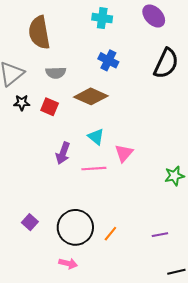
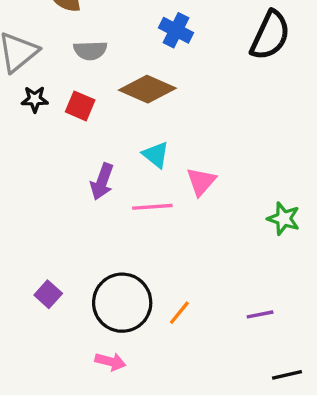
green star: (174, 176) -> (284, 219), turned 30

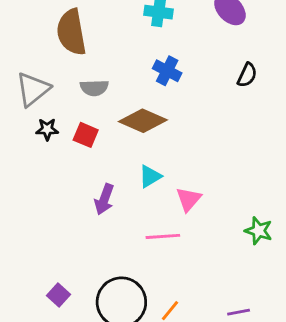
black semicircle: (270, 35) -> (247, 75), size x0.6
cyan triangle: (156, 155) -> (150, 176), turned 50
pink line: (152, 207) -> (163, 236), moved

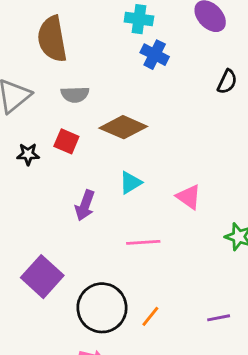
blue cross: (167, 71) -> (155, 55), moved
black star: (47, 129) -> (28, 154), moved
pink triangle: (189, 199) -> (189, 197), moved, turned -36
purple square: (59, 295) -> (42, 277), moved, size x1.8

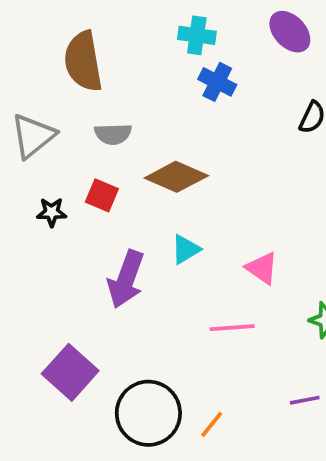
purple arrow: (85, 205) -> (126, 279), size x1.4
pink line: (143, 242) -> (232, 328), moved
purple line: (219, 318) -> (305, 400), moved

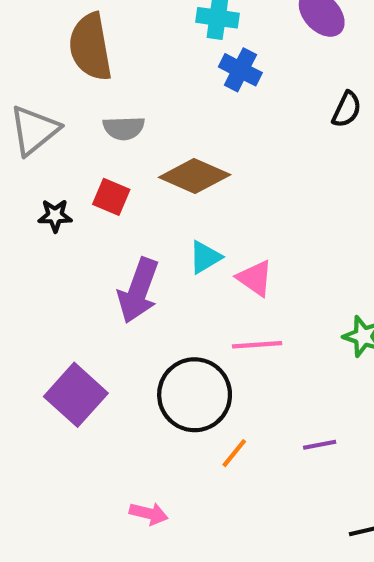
pink triangle: (262, 268) -> (255, 278), moved
purple line: (305, 400) -> (320, 445), moved
black circle: (148, 413) -> (195, 395), moved

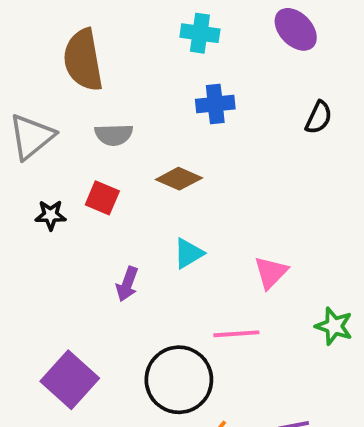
blue cross: (240, 70) -> (215, 104), moved, turned -33
brown diamond: (195, 176) -> (179, 179), size x0.7
pink triangle: (255, 278) -> (271, 273), moved, turned 39
purple arrow: (138, 291) -> (127, 284), size x0.6

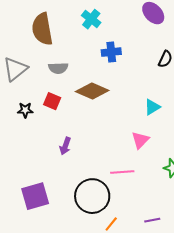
cyan cross: (200, 33) -> (91, 19), moved, turned 30
brown diamond: (179, 179) -> (92, 91), size x1.4
cyan triangle: (188, 253) -> (152, 107), moved
purple square: (70, 380) -> (35, 196), turned 32

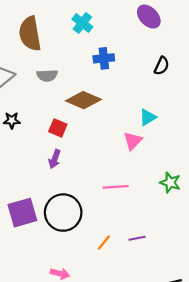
red square: (52, 101) -> (58, 128), moved
pink triangle: (140, 140) -> (133, 141), moved
black circle: (92, 196) -> (63, 213), moved
purple line: (152, 220) -> (137, 238), moved

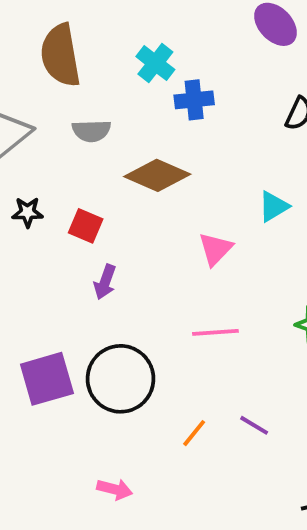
cyan cross: (82, 23) -> (155, 63), moved
red square: (58, 128) -> (86, 226), moved
pink triangle: (133, 141) -> (215, 249), moved
purple line: (137, 238) -> (254, 425), turned 42

